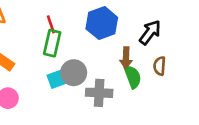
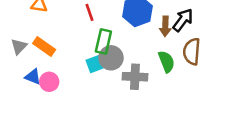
green rectangle: (52, 43) -> (103, 41), moved
brown arrow: (126, 58) -> (165, 26), moved
brown semicircle: (159, 66) -> (192, 52), size x1.5

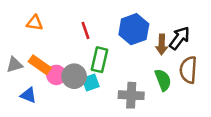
gray triangle: (19, 46) -> (14, 65), turned 30
gray circle: (111, 58) -> (74, 76), moved
pink circle: (49, 82) -> (56, 75), moved

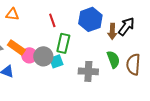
brown semicircle: (188, 70) -> (133, 64), moved

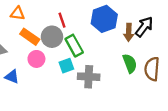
green rectangle: (63, 43) -> (74, 46), turned -42
orange rectangle: (16, 47) -> (30, 37), moved
gray circle: (43, 56) -> (52, 37), moved
gray cross: (88, 71) -> (89, 77), moved

